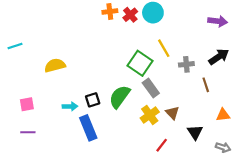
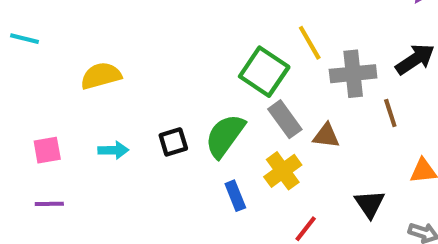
cyan line: (15, 46) -> (24, 39), turned 32
gray cross: (186, 64) -> (353, 74), size x1.5
cyan arrow: (70, 106) -> (113, 150), moved
brown triangle: (172, 113) -> (326, 136), moved, turned -40
blue rectangle: (88, 128) -> (235, 196), moved, size x0.6

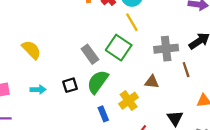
yellow line: (310, 43) -> (132, 22), moved
yellow semicircle: (101, 76) -> (31, 50), turned 60
gray rectangle: (285, 119) -> (90, 54), moved

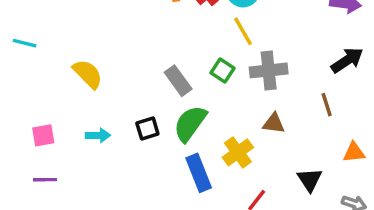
green square: (119, 48) -> (223, 70), size x0.6
gray cross: (166, 49) -> (269, 70), moved
blue rectangle: (103, 114) -> (199, 173), size x1.5

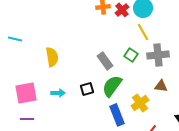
yellow semicircle: (88, 74) -> (52, 57), turned 36
pink square: (43, 135) -> (26, 93), size x1.6

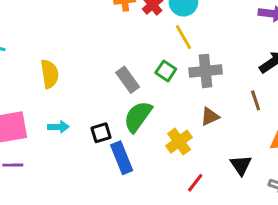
brown triangle: (161, 86) -> (210, 117), turned -32
black square: (87, 89) -> (101, 133), moved
blue rectangle: (117, 115) -> (122, 158), moved

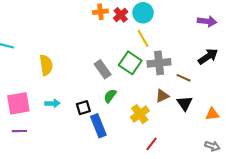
green square: (166, 71) -> (130, 63), size x1.5
brown line: (256, 100) -> (184, 78), moved, turned -48
green semicircle: (138, 117) -> (110, 96), size x0.6
black triangle: (241, 165) -> (185, 103), moved

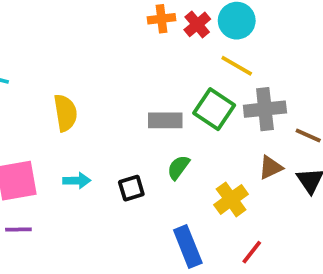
yellow line: (143, 38) -> (237, 66), turned -30
gray rectangle: (103, 69) -> (165, 120), turned -54
blue rectangle: (98, 126) -> (188, 246), moved

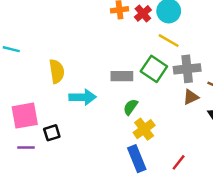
brown triangle: (271, 167) -> (191, 97), moved
cyan arrow: (77, 181) -> (83, 97), moved, size x1.5
black square: (131, 188) -> (52, 133), moved
yellow cross: (231, 199) -> (144, 129), moved

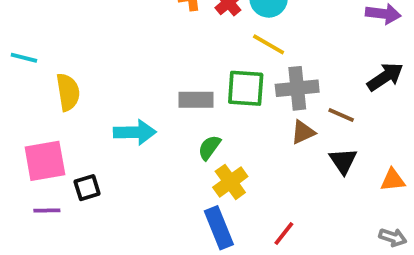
green square: (154, 69) -> (246, 88), turned -30
yellow semicircle: (57, 71) -> (68, 92), moved

